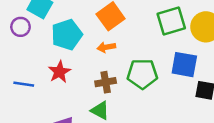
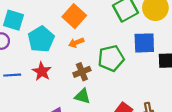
blue line: (24, 84) -> (12, 75), moved

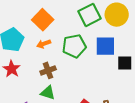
green pentagon: (111, 58) -> (74, 46), moved

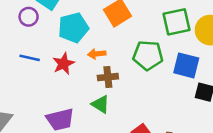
orange arrow: (44, 44) -> (97, 54), moved

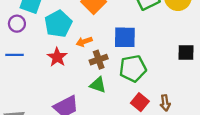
green pentagon: (148, 55) -> (133, 69), moved
blue line: (30, 58) -> (15, 55), moved
blue square: (186, 65) -> (125, 37), moved

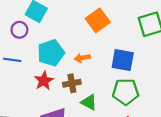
cyan pentagon: (58, 24) -> (51, 53), moved
red star: (57, 57) -> (44, 81), moved
brown cross: (99, 60) -> (72, 83), moved

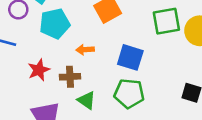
cyan pentagon: (51, 53) -> (55, 24), moved

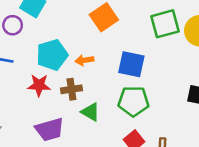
cyan pentagon: (55, 24) -> (52, 55), moved
red star: (39, 70) -> (39, 85), turned 30

